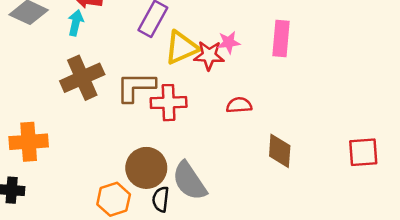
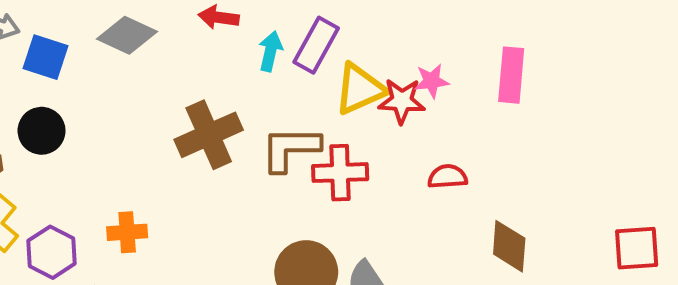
cyan arrow: (76, 23) -> (270, 51), moved
orange cross: (29, 142) -> (127, 232), size x0.7

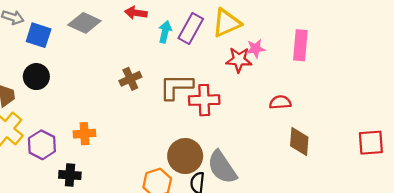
yellow triangle: (360, 89) -> (227, 23), moved
brown cross: (209, 135) -> (130, 79), size x0.6
red semicircle: (448, 177) -> (280, 102), moved

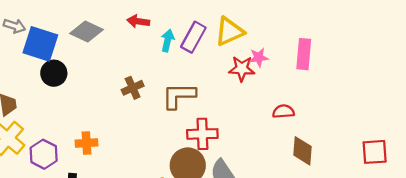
blue square: (39, 35) -> (40, 44), size x1.4
black circle: (36, 77) -> (54, 73), moved
red cross: (204, 100) -> (202, 134), moved

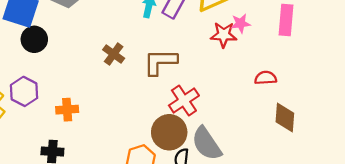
brown cross: (133, 88) -> (114, 54), turned -30
red cross: (202, 134) -> (184, 101), turned -32
purple hexagon: (44, 154) -> (24, 91), moved

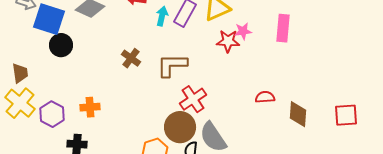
red semicircle: (266, 78) -> (265, 97), moved
purple hexagon: (24, 91) -> (52, 114), moved
brown diamond: (285, 118) -> (298, 114), moved

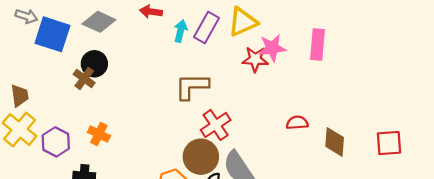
pink star: (243, 31) -> (272, 48), size x1.4
black circle: (61, 45) -> (94, 64), moved
brown cross: (131, 58) -> (84, 78), moved
orange cross: (90, 107) -> (99, 134), turned 30

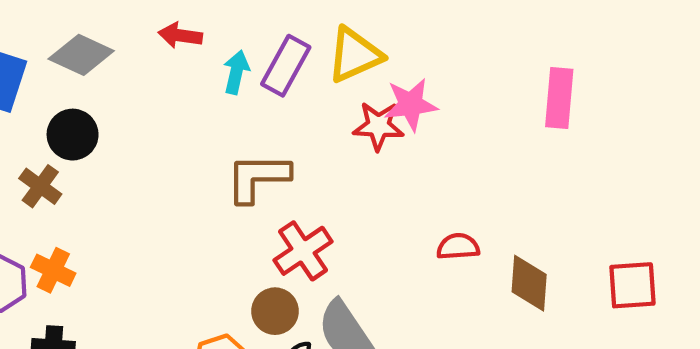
pink rectangle: (318, 44) -> (559, 98), moved
brown cross: (84, 78) -> (40, 186), moved
orange cross: (99, 134) -> (53, 270), moved
brown circle: (201, 157) -> (275, 311), size x0.7

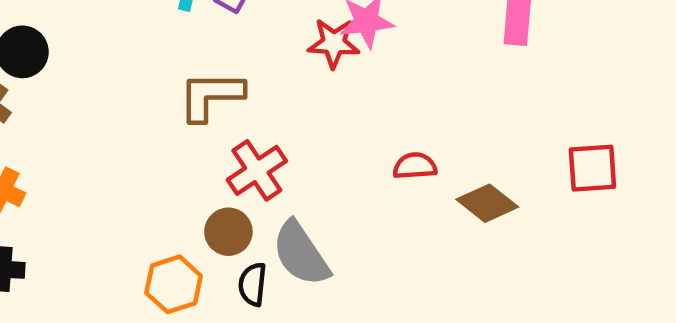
brown diamond: (529, 283) -> (487, 203), turned -56
red square: (632, 285) -> (592, 168), moved

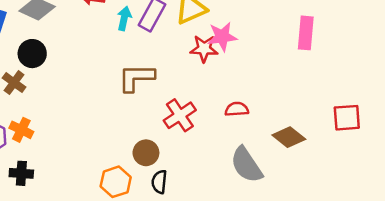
red semicircle: (415, 166) -> (237, 109), moved
red cross: (257, 170) -> (180, 115), moved
gray semicircle: (301, 254) -> (246, 165), moved

